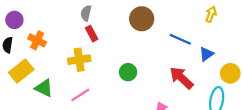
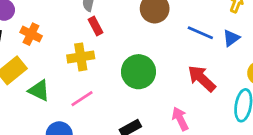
blue triangle: (206, 54) -> (231, 38), moved
green circle: (128, 72) -> (138, 72), size x1.6

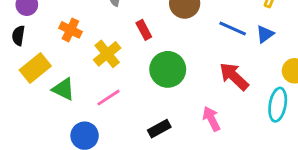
red rectangle: (96, 26) -> (144, 30), moved
orange cross: (31, 34) -> (70, 30), moved
yellow cross: (81, 57) -> (107, 54), turned -30

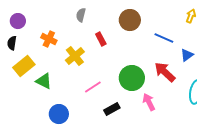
blue triangle: (265, 34) -> (187, 55), moved
green circle: (168, 69) -> (132, 78), moved
pink line: (109, 98) -> (93, 87), moved

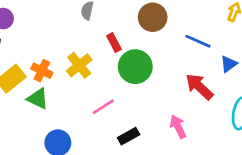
orange cross: (49, 39) -> (42, 71), moved
green circle: (132, 78) -> (135, 67), moved

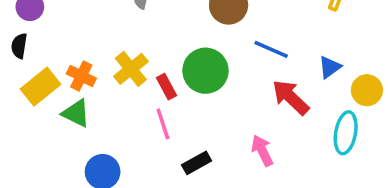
blue line: (198, 41) -> (271, 49), moved
red rectangle: (114, 43) -> (166, 87), moved
pink line: (103, 107) -> (163, 124), turned -75

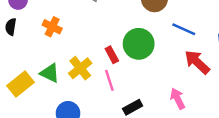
yellow cross: (131, 69) -> (80, 68), moved
orange cross: (81, 76) -> (52, 27), moved
yellow rectangle: (40, 87) -> (20, 84), moved

